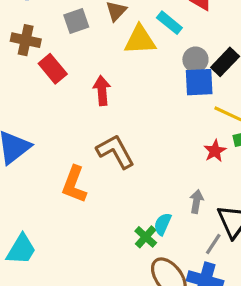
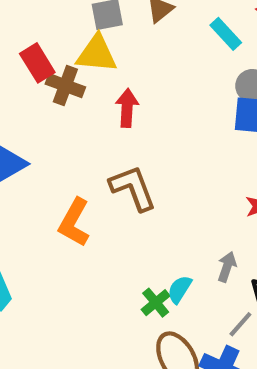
brown cross: (26, 40) -> (65, 86), moved
yellow triangle: (140, 40) -> (97, 54), moved
red rectangle: (53, 69) -> (37, 63), moved

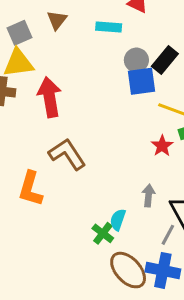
cyan rectangle: (226, 34) -> (109, 27), turned -30
red arrow: (127, 108) -> (50, 97), size x1.4

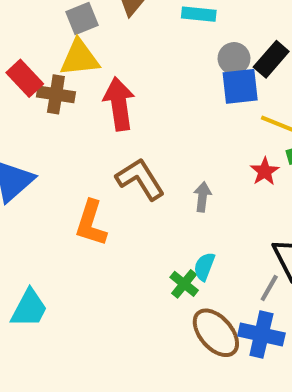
gray arrow: (148, 195) -> (202, 197), moved

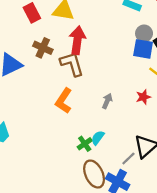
brown cross: (56, 94) -> (43, 48), moved
brown L-shape: (140, 179) -> (72, 64), moved
orange L-shape: (91, 223) -> (64, 101), moved

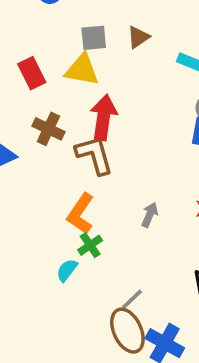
cyan semicircle: (98, 138) -> (67, 270), moved
green cross: (85, 144) -> (90, 245), moved
gray line: (128, 159) -> (132, 299), moved

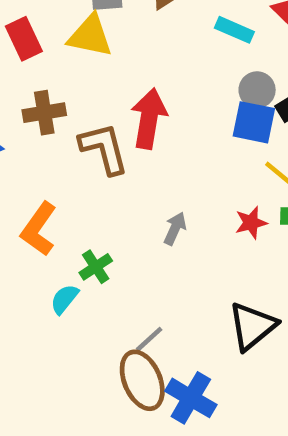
red arrow: (103, 117) -> (149, 119), moved
brown cross: (48, 129) -> (44, 113), turned -36
orange L-shape: (81, 214) -> (39, 229), moved

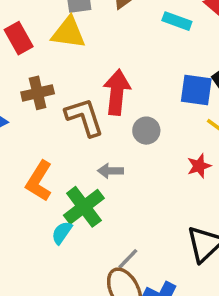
gray circle: (257, 90) -> (146, 131), moved
gray arrow: (175, 229) -> (110, 171), moved, turned -110
green cross: (96, 267) -> (84, 207), size x1.6

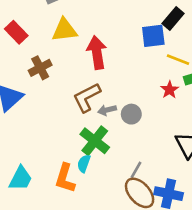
yellow triangle: (68, 33) -> (64, 30), moved
brown L-shape: (84, 117) -> (87, 97), moved, turned -84
gray circle: (146, 131) -> (131, 114), moved
orange L-shape: (39, 181) -> (65, 178), moved

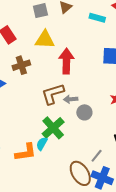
gray arrow: (107, 110) -> (71, 99), moved
gray line: (136, 170) -> (97, 156), moved
orange L-shape: (65, 178) -> (26, 152), turned -125

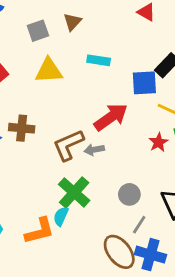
cyan rectangle: (97, 18) -> (99, 60), moved
red arrow: (66, 61) -> (111, 117), moved, turned 60
brown cross: (21, 65) -> (22, 128), moved, turned 30
gray circle: (84, 112) -> (129, 194), moved

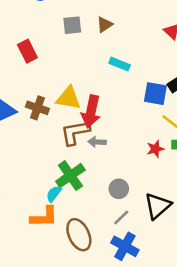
yellow triangle: (49, 71) -> (68, 98), moved
red arrow: (111, 117) -> (91, 112), moved, turned 124
orange L-shape: (40, 231) -> (44, 217), moved
brown ellipse: (119, 252) -> (79, 235), moved

